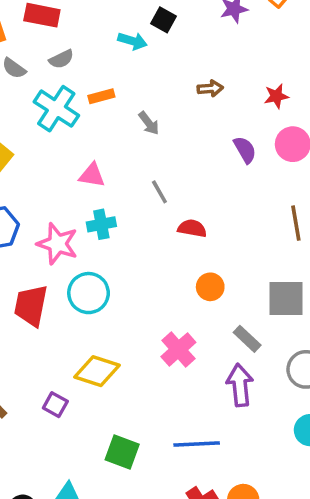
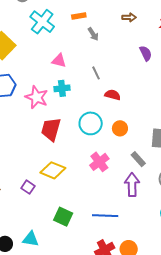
orange rectangle: (101, 96) -> (79, 16), moved
cyan circle: (89, 293) -> (91, 123), moved
red trapezoid: (31, 306) -> (51, 129), moved

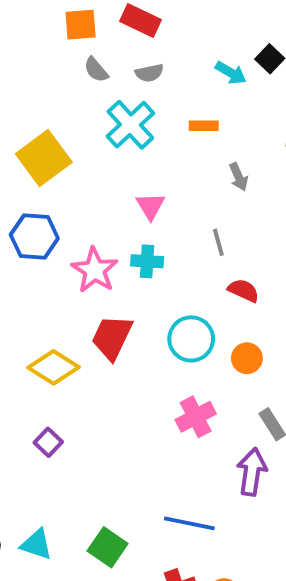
gray arrow: (93, 34) -> (239, 177), moved
pink triangle: (59, 61) -> (150, 206), turned 35
yellow diamond: (53, 170) -> (53, 367), moved
green square: (63, 217) -> (108, 547), moved

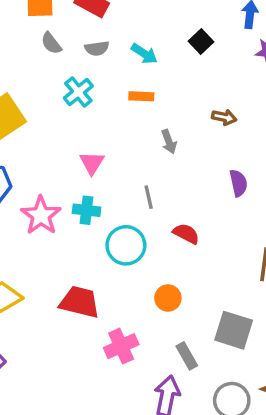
cyan arrow: (231, 73) -> (144, 54), moved
cyan cross: (130, 125) -> (78, 92), size x0.7
red semicircle: (244, 290) -> (186, 234), moved
red trapezoid: (112, 337) -> (80, 302), moved, turned 75
cyan circle: (191, 339) -> (126, 245), moved

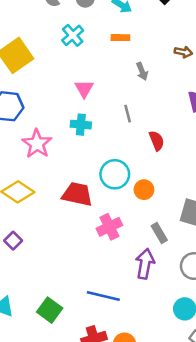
pink star: (41, 215) -> (37, 144), moved
red semicircle: (186, 234) -> (157, 141), turned 42
cyan circle: (126, 245) -> (115, 174), moved

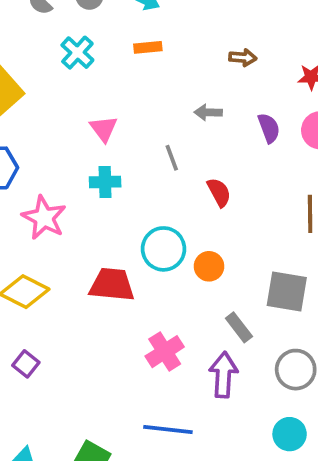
gray arrow: (142, 71) -> (208, 112), moved, turned 120
pink cross: (109, 227) -> (165, 352), moved

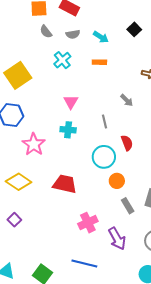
gray arrow: (208, 112) -> (127, 100), turned -144
cyan circle: (164, 249) -> (104, 157), moved
gray rectangle: (239, 327) -> (128, 206), moved
purple arrow: (223, 375) -> (117, 239), turned 140

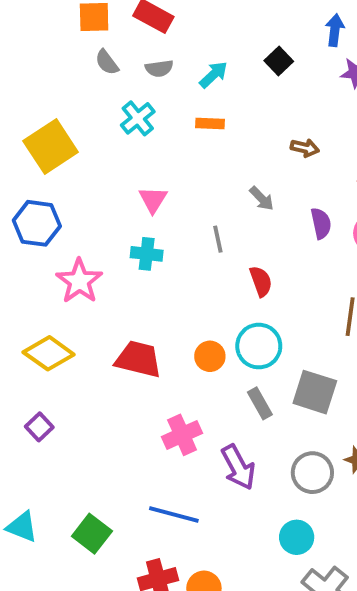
cyan arrow: (101, 37) -> (213, 75), turned -77
cyan circle: (104, 157) -> (259, 346), moved
orange circle: (117, 181) -> (210, 356), moved

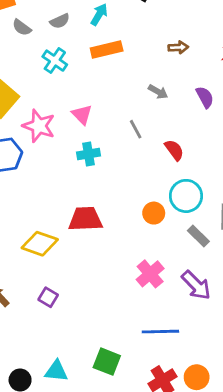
orange rectangle: (210, 123) -> (107, 50), size x1.5
pink star: (79, 281) -> (39, 126), moved
red trapezoid: (138, 359) -> (85, 219), moved

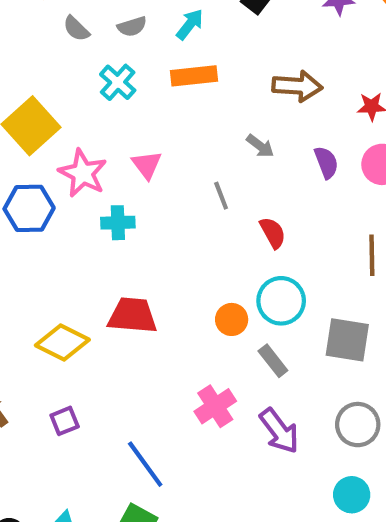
brown arrow: (178, 47) -> (297, 86), size x1.6
cyan cross: (88, 154) -> (118, 223), moved
gray rectangle: (198, 236) -> (273, 361), moved
purple square: (48, 297) -> (65, 421), turned 30
blue line: (160, 332) -> (145, 464), moved, turned 48

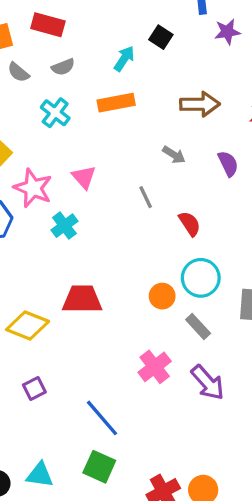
cyan arrow: (190, 24) -> (124, 59), moved
cyan cross: (118, 223) -> (64, 226), turned -30

